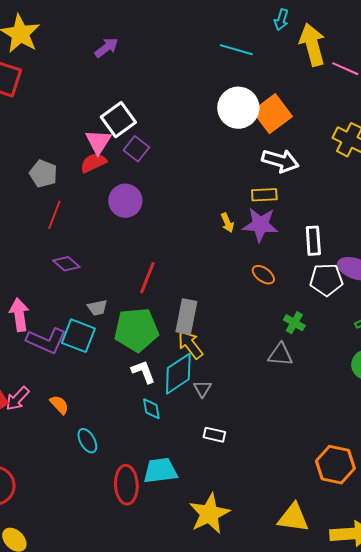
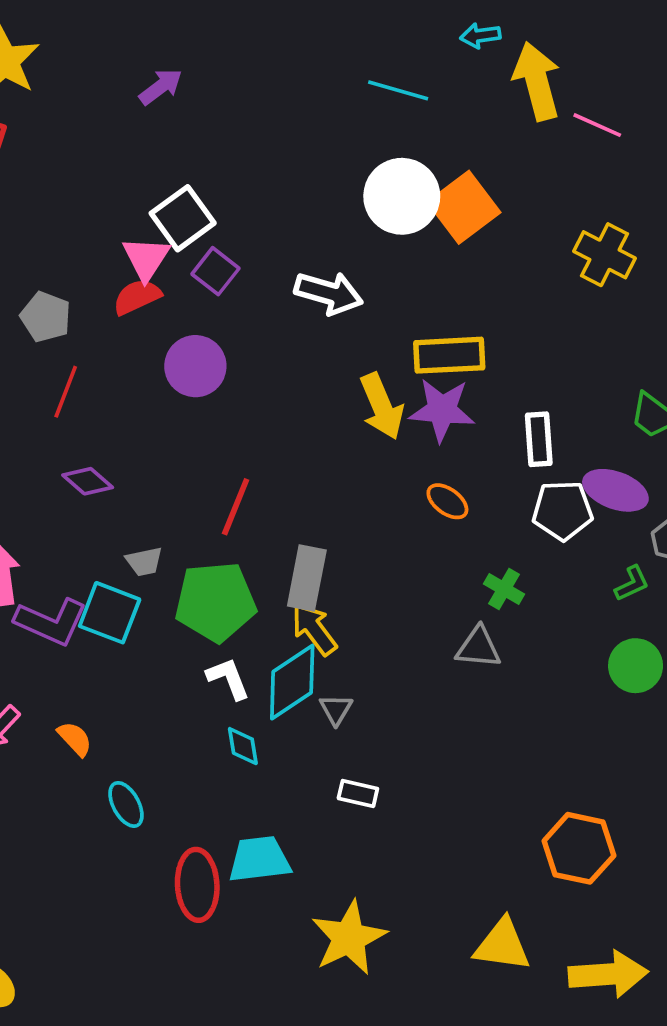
cyan arrow: (281, 20) -> (480, 36), turned 65
white arrow: (280, 161) -> (329, 293), moved
yellow rectangle: (264, 195) -> (449, 355), size x1.5
yellow arrow: (227, 223) -> (382, 406), size x1.8

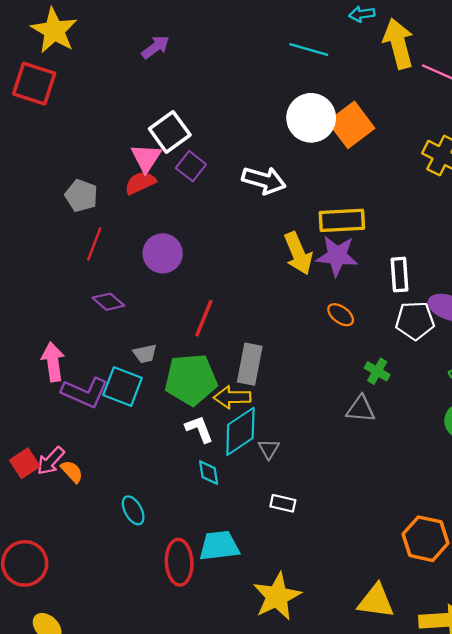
purple circle: (195, 366) -> (163, 253), moved
yellow arrow: (314, 629) -> (232, 397), moved, turned -54
orange semicircle: (75, 739) -> (72, 471), moved

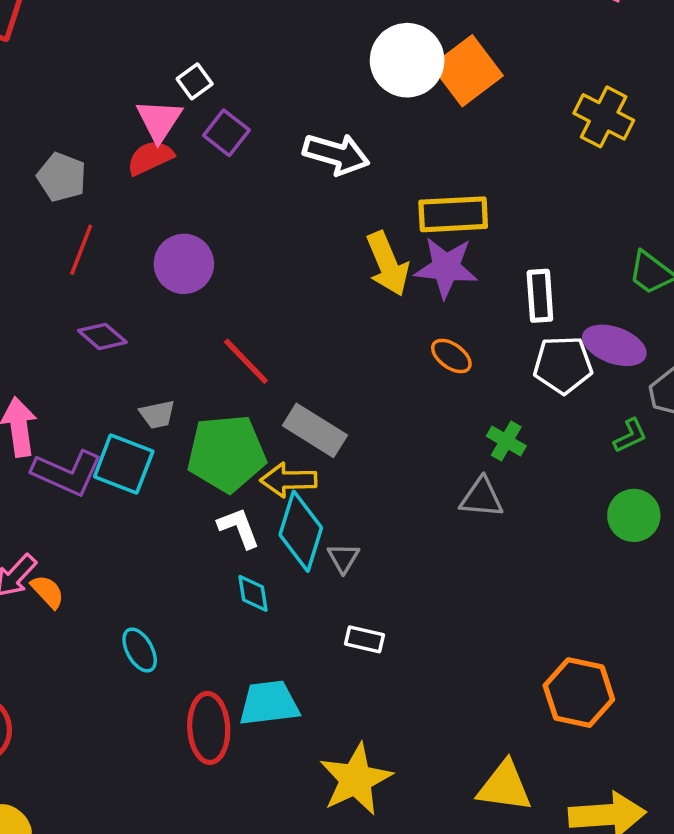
white square: (170, 132) -> (195, 81), size x0.6
red line: (204, 318) -> (246, 361), turned -66
gray rectangle: (250, 364) -> (315, 430), turned -69
cyan diamond: (240, 431) -> (301, 531), turned -39

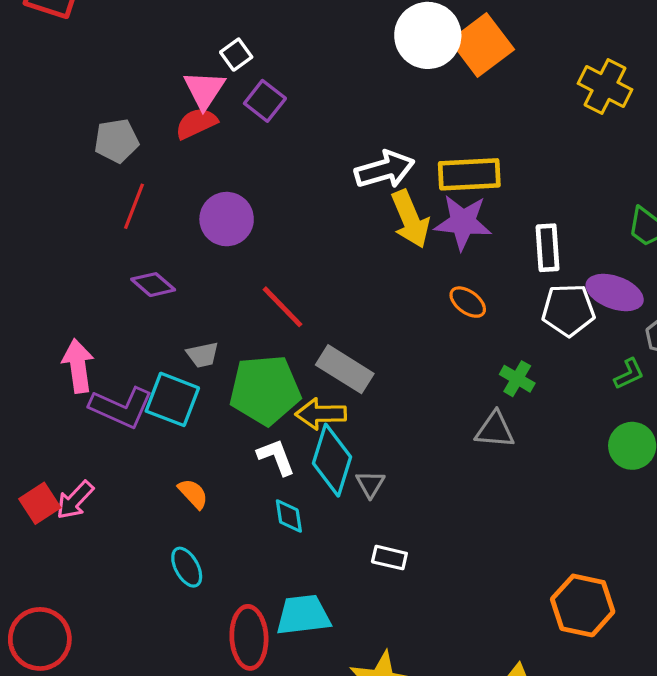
white arrow: (336, 154) -> (385, 170), moved, turned -32
gray pentagon: (62, 177) -> (116, 141), turned -30
orange semicircle: (48, 592) -> (193, 494), moved

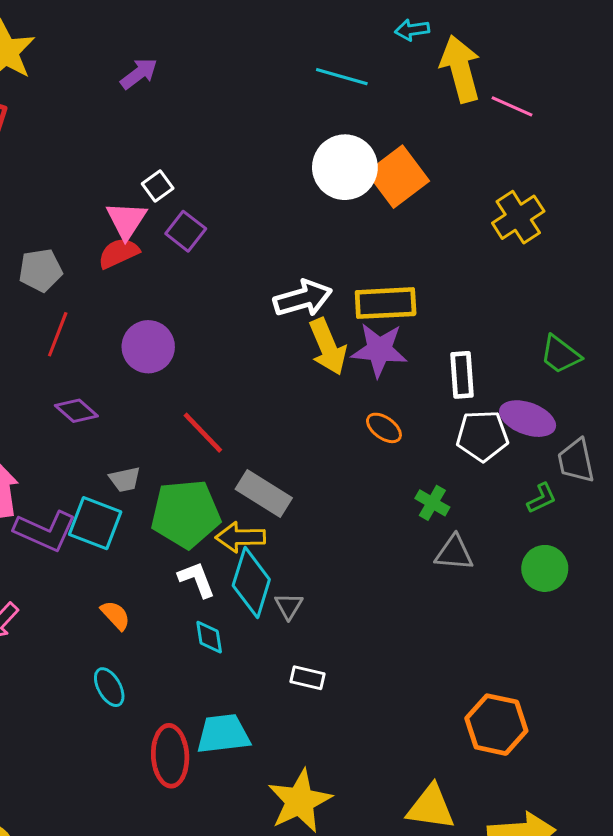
yellow cross: (605, 87) -> (518, 217), turned 30
gray triangle: (495, 430) -> (454, 553), moved

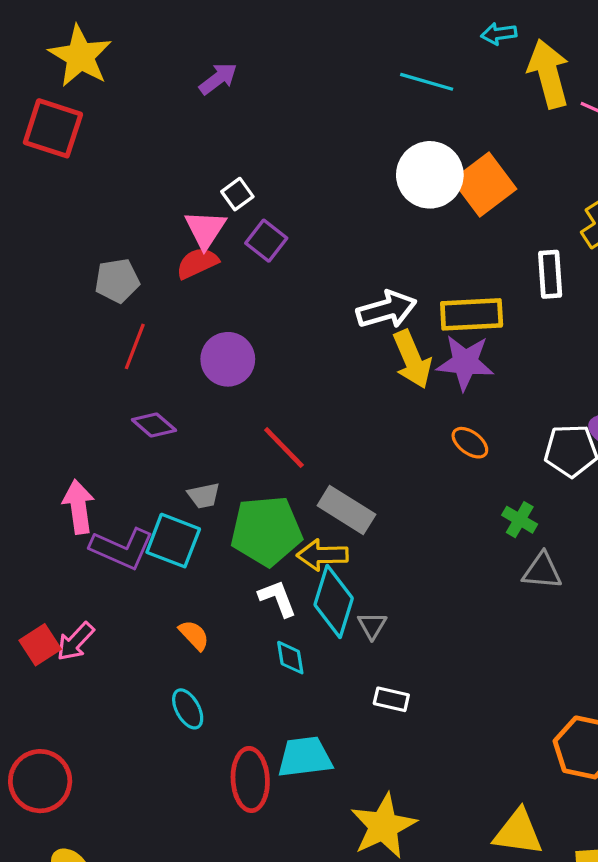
white rectangle: (462, 375) -> (550, 274), moved

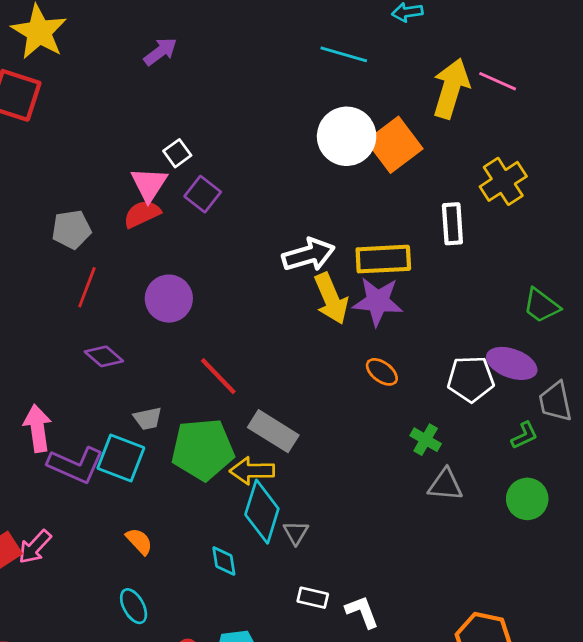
yellow arrow: (549, 74) -> (451, 88), moved, turned 32
white L-shape: (277, 598) -> (362, 612), moved

